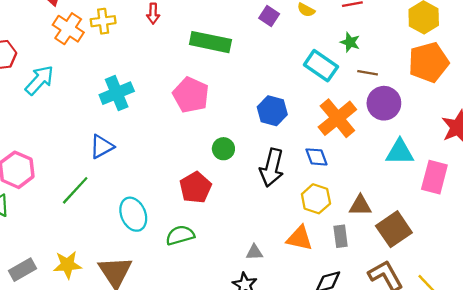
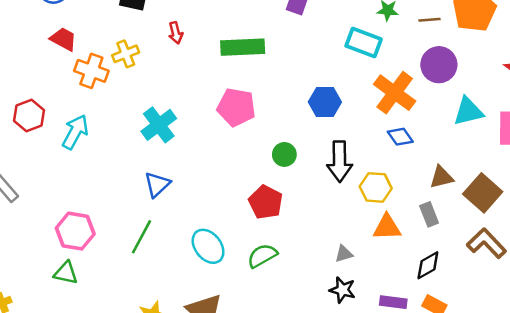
brown line: (368, 73) -> (429, 20), moved
blue diamond: (316, 157) -> (400, 137), moved
yellow hexagon: (316, 199) -> (376, 187), moved

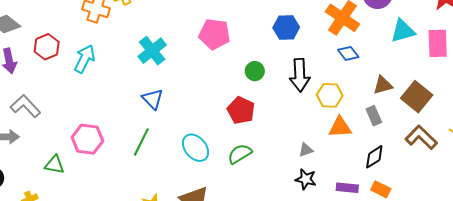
blue triangle: (157, 184) -> (153, 99), turned -30
green triangle: (66, 273) -> (55, 165), moved

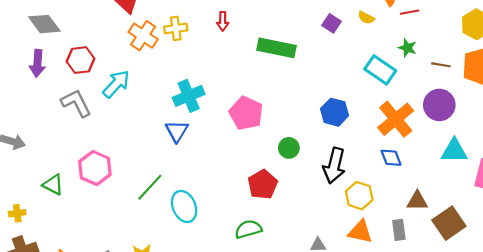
pink pentagon: (214, 34) -> (246, 113), moved
blue triangle: (153, 99) -> (177, 131), moved
gray L-shape: (25, 106) -> (76, 103), moved
cyan ellipse: (196, 148) -> (184, 206), moved

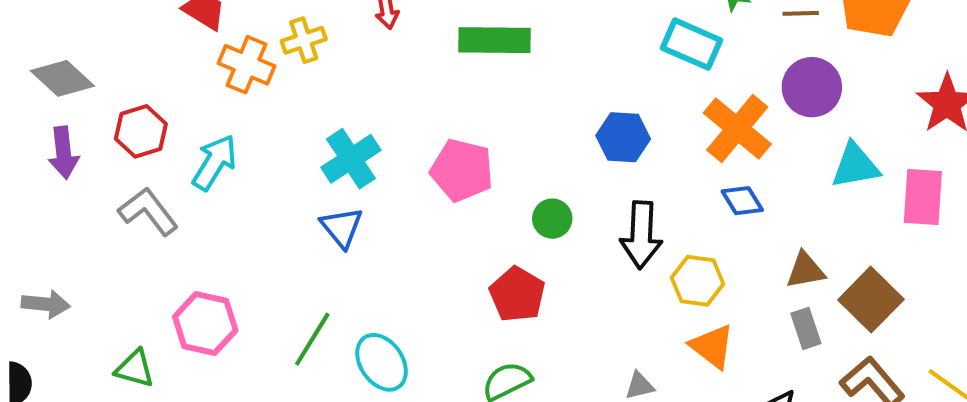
gray rectangle: (399, 230) -> (806, 328), moved
orange triangle: (360, 232) -> (712, 346), turned 36

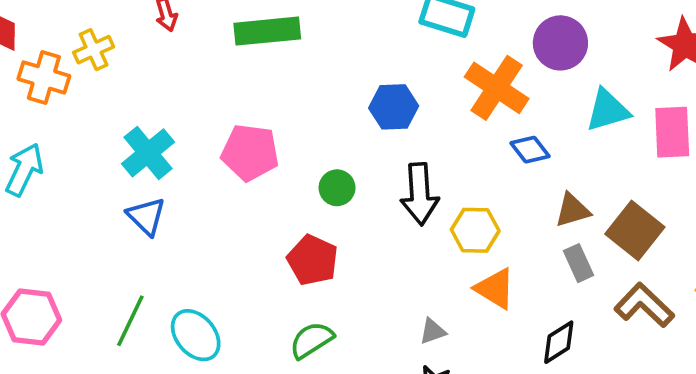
blue diamond: (742, 201) -> (530, 150), moved

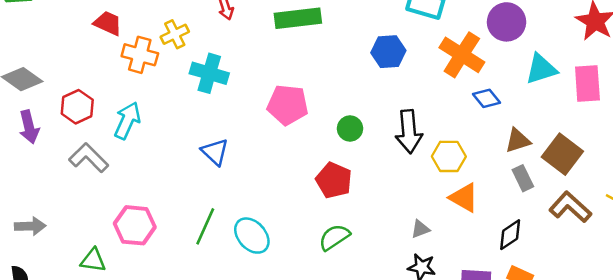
blue hexagon: (394, 107) -> (388, 52), moved
cyan cross: (148, 153) -> (209, 73), moved, turned -33

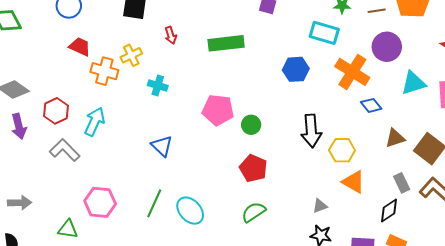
cyan cross: (209, 73) -> (158, 85), size x0.7
green circle: (350, 128) -> (251, 125), moved
gray rectangle: (523, 178) -> (402, 183), moved

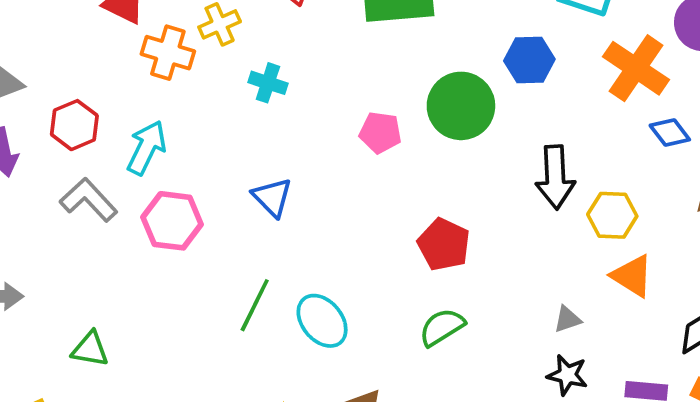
pink pentagon: (218, 110) -> (380, 132), size x0.7
green circle: (251, 125) -> (461, 106), moved, size x1.8
pink hexagon: (100, 202) -> (172, 221), moved

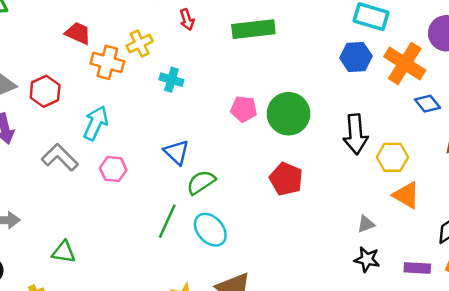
blue hexagon: (529, 60) -> (356, 57), moved
green circle: (461, 106) -> (288, 114), moved
red hexagon: (74, 125) -> (45, 91), moved
pink hexagon: (172, 221) -> (113, 169), size x0.7
green semicircle: (442, 327) -> (201, 182), moved

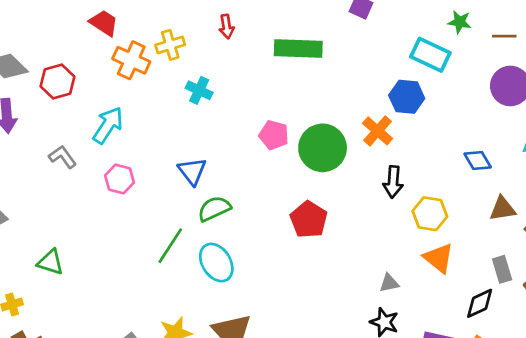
orange cross: (405, 63) -> (378, 131), moved, size x0.7
black arrow: (356, 134) -> (393, 182), size x0.7
gray L-shape: (60, 157) -> (63, 157), size x0.7

